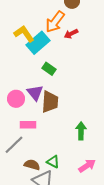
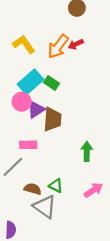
orange arrow: (55, 22) -> (58, 46), moved
cyan rectangle: (38, 43) -> (30, 82), moved
purple triangle: (35, 93) -> (36, 109), turned 36
pink circle: (16, 99) -> (22, 102), moved

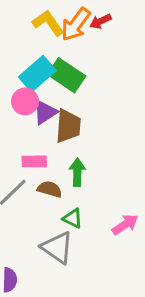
yellow L-shape: (24, 44) -> (48, 23), moved
green rectangle: (51, 83) -> (67, 75), size x1.6
green arrow: (87, 151) -> (77, 172), moved
brown semicircle: (33, 189) -> (50, 189), moved

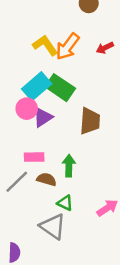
red arrow: (100, 21) -> (105, 48), moved
brown trapezoid: (68, 126) -> (90, 121), moved

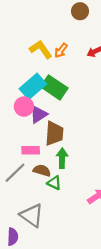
orange arrow: (68, 47) -> (61, 50), size x0.6
brown trapezoid: (90, 121) -> (54, 133), moved
green triangle: (65, 203) -> (54, 183), moved
gray triangle: (53, 226) -> (32, 215), moved

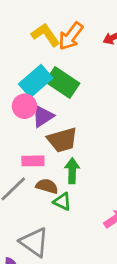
orange arrow: (61, 50) -> (71, 36), size x1.5
brown trapezoid: (54, 133) -> (62, 140), turned 70

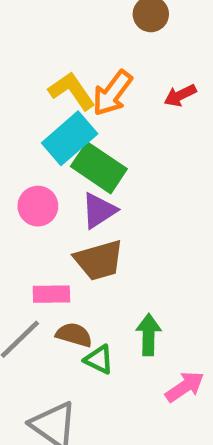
cyan rectangle: (36, 81) -> (70, 138), moved
purple triangle: (43, 116) -> (99, 211), moved
green arrow: (72, 171) -> (149, 335), moved

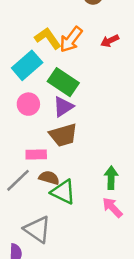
cyan rectangle: (70, 138) -> (27, 65), moved
green arrow: (149, 335) -> (111, 178), moved
green triangle: (99, 360) -> (63, 192), size x1.5
pink arrow: (185, 387) -> (112, 207), turned -100

